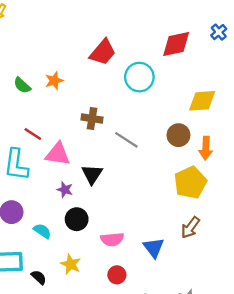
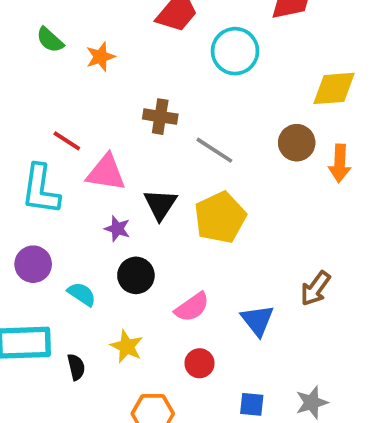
green semicircle: (22, 85) -> (50, 40), moved
yellow pentagon: (190, 182) -> (220, 217), moved
pink semicircle: (112, 239) -> (192, 307), turned -30
black semicircle: (39, 277) -> (76, 367), turned 35

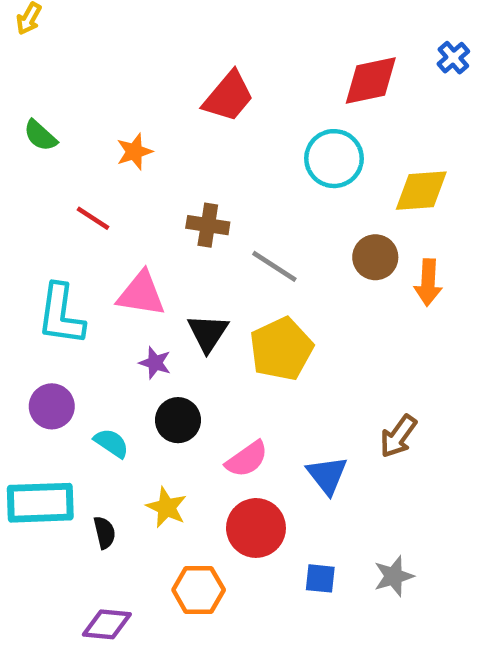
green semicircle: (50, 40) -> (40, 136), moved
cyan circle: (235, 51) -> (334, 159), moved
red line: (67, 141) -> (93, 218), moved
red circle: (199, 363) -> (256, 528), size x1.6

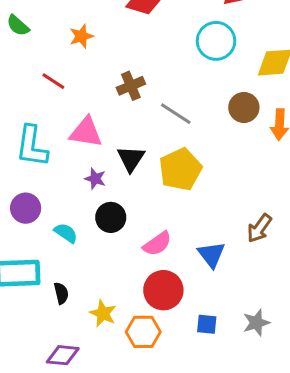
brown cross: (208, 225) -> (131, 86), turned -32
yellow star: (166, 507) -> (103, 313), moved
orange hexagon: (199, 590) -> (143, 332), moved

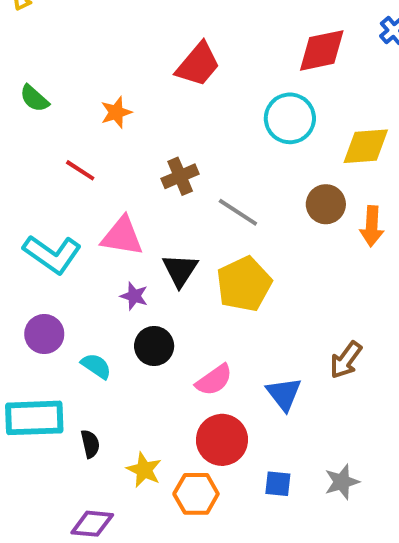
cyan L-shape: (32, 146) -> (52, 254), turned -63

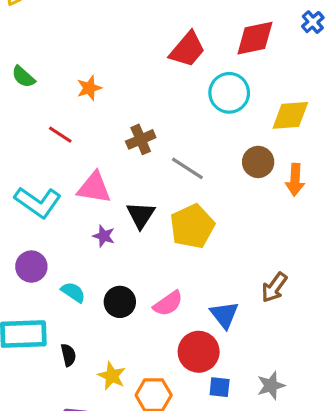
red trapezoid: (198, 64) -> (187, 49), moved
black circle: (154, 346) -> (120, 302), moved
red circle: (222, 440) -> (199, 352), moved

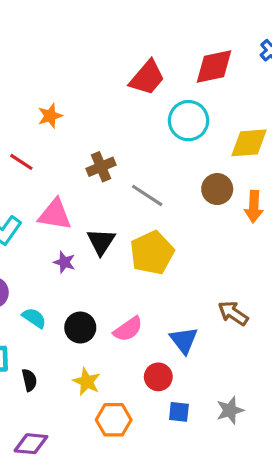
brown arrow: (274, 287) -> (233, 313), turned 88
red circle: (199, 352) -> (158, 377), size x0.7
yellow star: (112, 376) -> (87, 382), moved

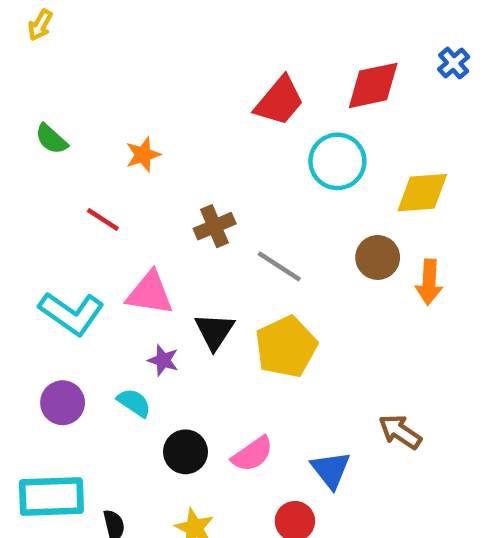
cyan semicircle: (34, 318) -> (134, 403), moved

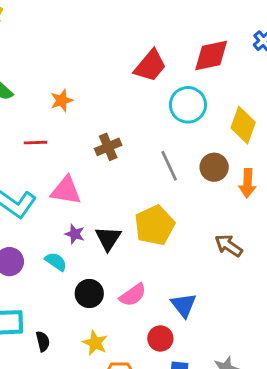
yellow diamond: (422, 193) -> (243, 125), turned -66
red line: (103, 219) -> (36, 143), turned -35
gray line: (279, 266) -> (169, 166), moved, turned 32
black triangle: (215, 331) -> (108, 238), moved
brown arrow: (400, 432) -> (229, 246), moved

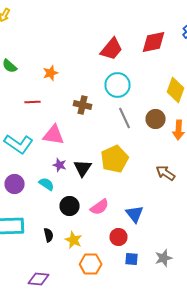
cyan circle: (188, 105) -> (118, 85), moved
brown cross: (108, 147) -> (82, 105), turned 36
black semicircle: (43, 341) -> (48, 235), moved

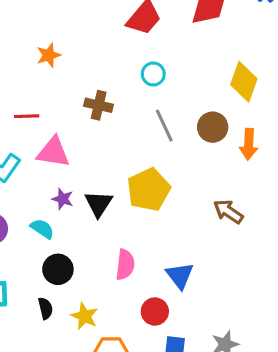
cyan circle: (118, 85) -> (153, 74), size x0.6
red line: (32, 102) -> (27, 116), moved
black circle: (70, 206) -> (58, 269), moved
pink semicircle: (100, 207) -> (125, 265), turned -48

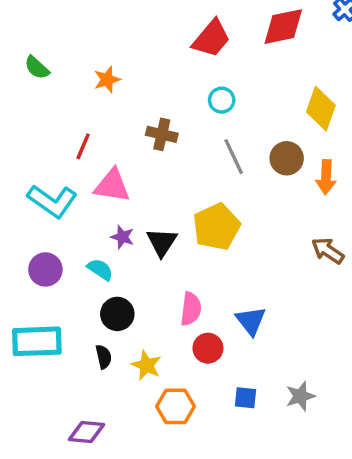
red line: (27, 116) -> (83, 146), turned -65
brown arrow: (228, 212) -> (328, 251), moved
red circle: (155, 312) -> (208, 348), moved

